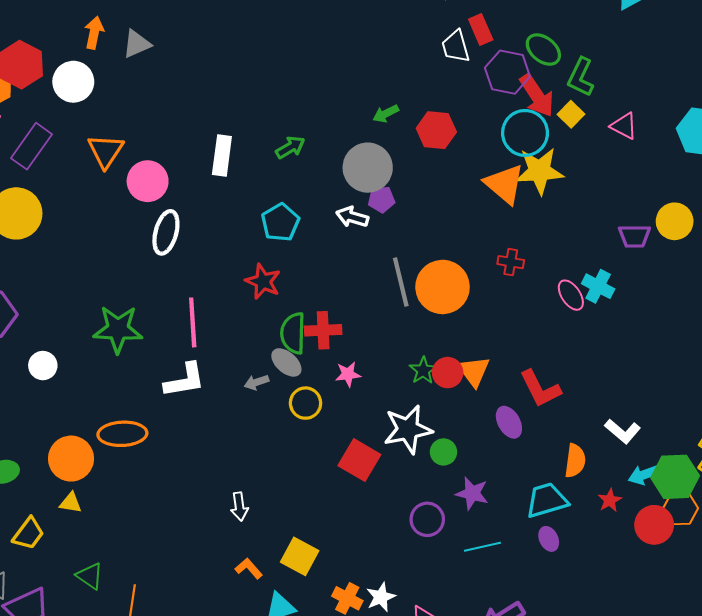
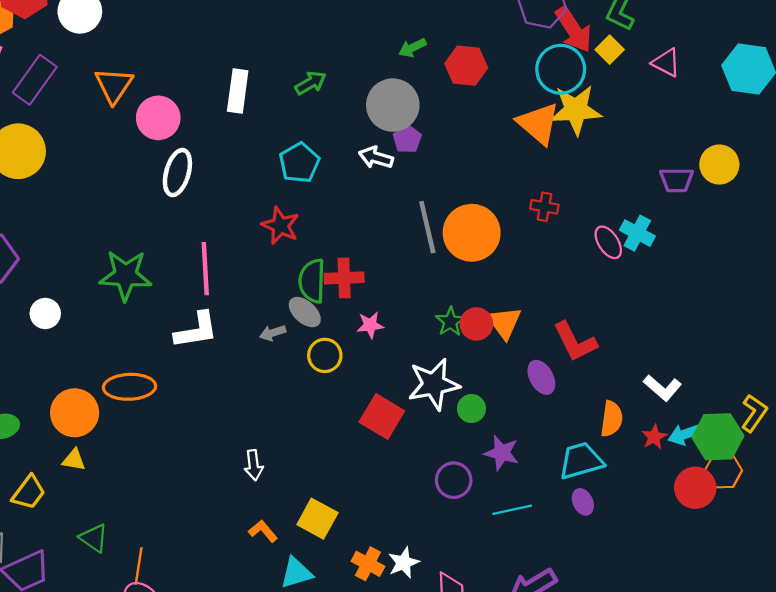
purple pentagon: (381, 199) -> (407, 139), turned -30
red star: (610, 500) -> (654, 437), moved

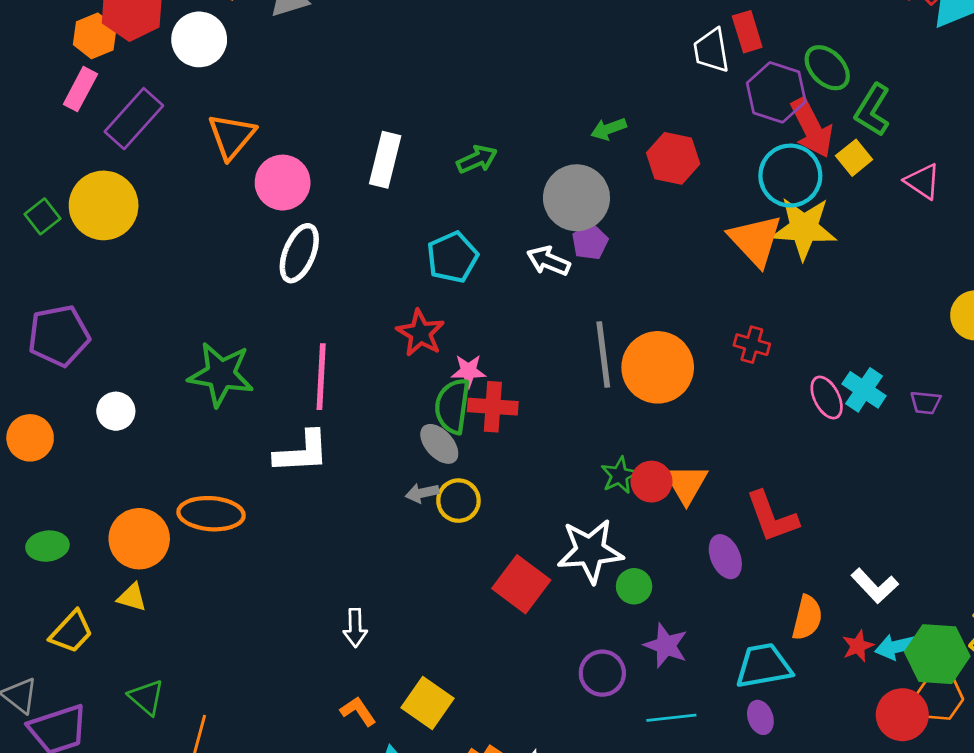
purple trapezoid: (677, 180) -> (926, 403), moved, size x0.7
pink star: (370, 325) -> (468, 371), moved
gray arrow: (273, 333) -> (422, 493), moved

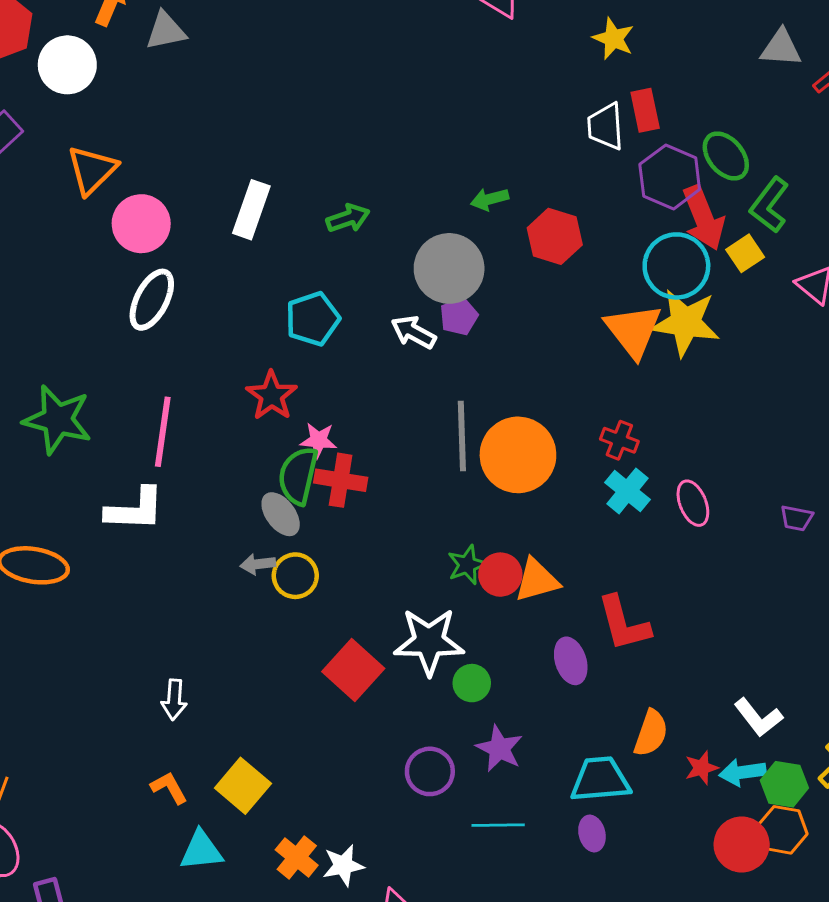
cyan cross: (864, 390) -> (627, 491), moved
orange triangle: (686, 484) -> (537, 580), turned 39
white L-shape: (875, 586) -> (758, 717), moved
green hexagon: (937, 654) -> (784, 784), size x0.7

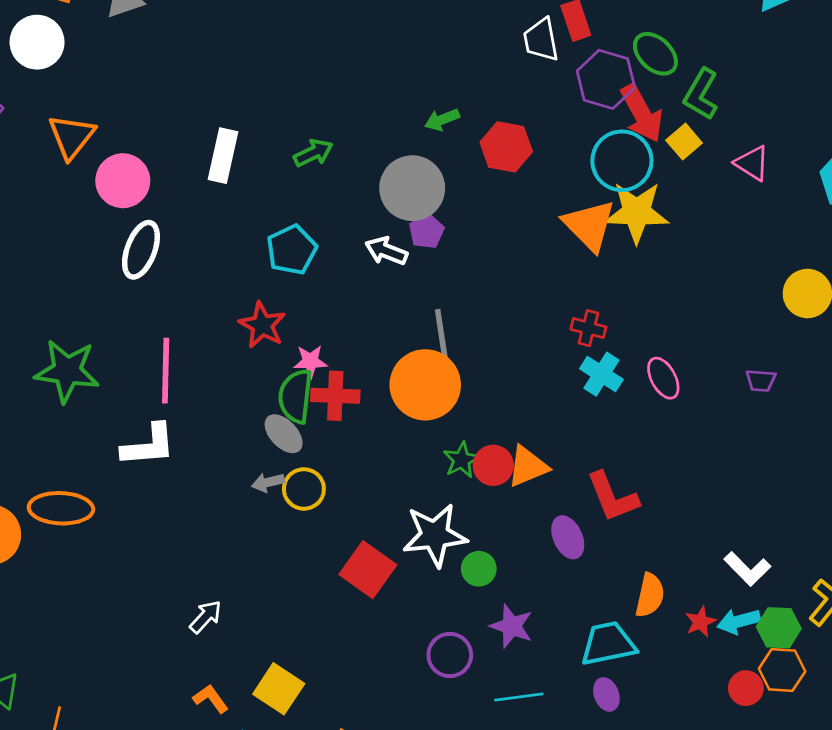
orange circle: (518, 455) -> (425, 385), moved
white arrow: (174, 700) -> (206, 617), turned -135
red circle: (742, 844) -> (746, 688), size x0.7

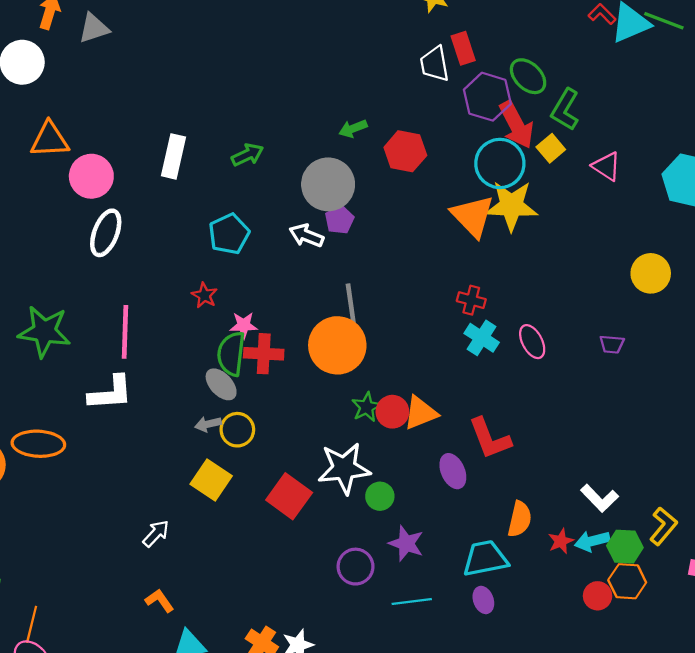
orange triangle: (71, 136) -> (50, 140), turned 48
red star: (262, 325) -> (204, 295), size x0.7
yellow square: (279, 689) -> (211, 480), moved

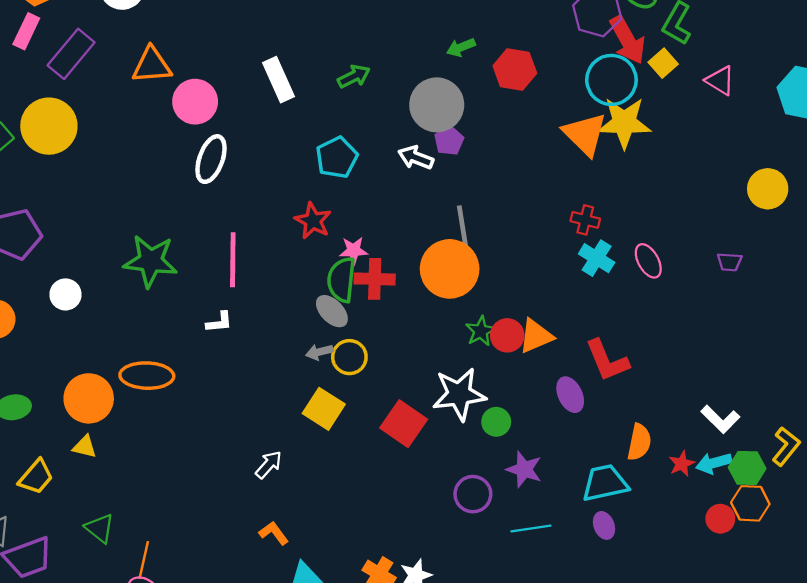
white rectangle: (174, 156) -> (279, 80), turned -36
red star: (204, 295) -> (313, 221), size x1.4
white L-shape: (110, 393) -> (219, 322), size x0.6

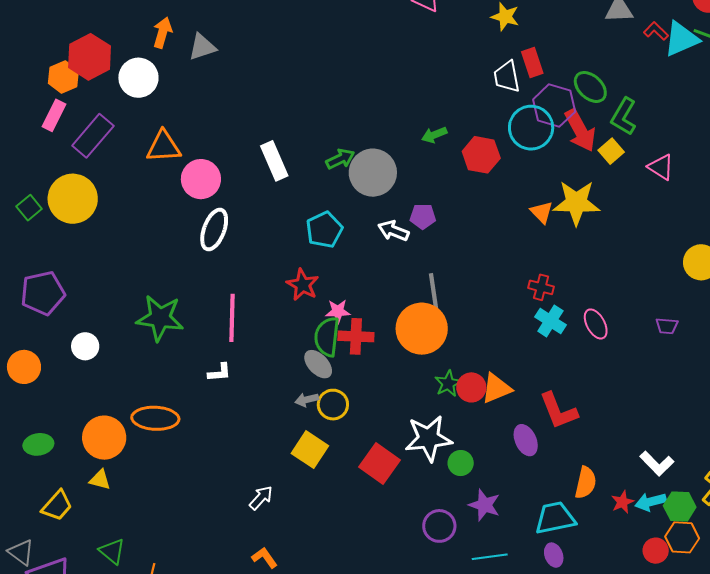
cyan circle: (611, 80) -> (531, 128), moved
gray circle: (437, 105) -> (373, 173), moved
orange triangle: (585, 134) -> (542, 212), size x0.6
purple pentagon: (449, 141) -> (423, 216), turned 30

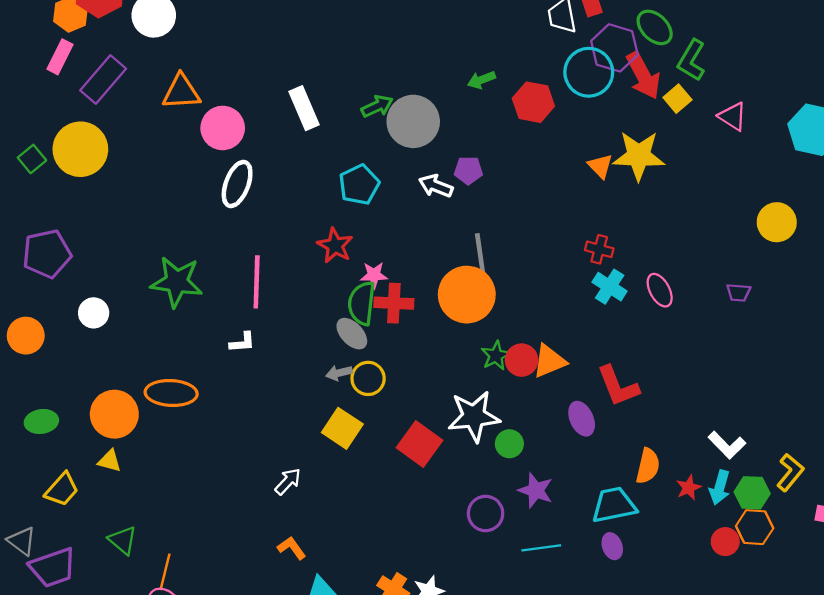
cyan arrow: (650, 502) -> (720, 487), turned -60

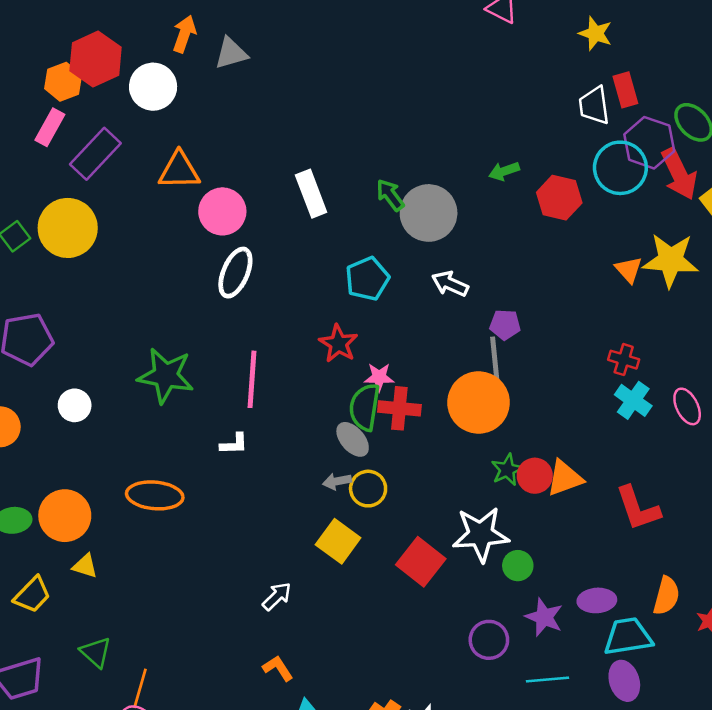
green arrow: (377, 106) -> (390, 195), turned -104
purple pentagon: (468, 170) -> (505, 325), moved
orange circle: (114, 414) -> (65, 516), moved
purple ellipse: (582, 419) -> (597, 600), moved, turned -72
purple ellipse: (612, 546) -> (624, 681), size x1.4

